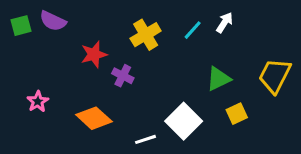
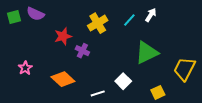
yellow trapezoid: (275, 76) -> (184, 69), moved
green triangle: (218, 79) -> (147, 53), size x1.4
yellow square: (237, 114) -> (158, 92), moved
white square: (184, 121) -> (123, 81), size x0.7

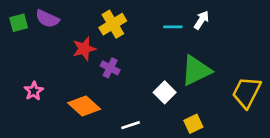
cyan line: (129, 20) -> (173, 27), turned 48
yellow cross: (98, 23) -> (113, 24), moved
white square: (123, 81) -> (165, 92), moved
yellow square: (158, 92) -> (193, 124), moved

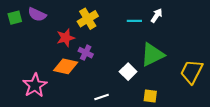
pink star: (34, 91) -> (35, 85), moved, size x1.6
orange diamond: (84, 106) -> (66, 66), moved, turned -30
yellow square: (193, 124) -> (150, 96), turned 32

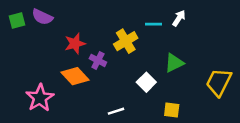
yellow cross: (88, 19) -> (126, 41), moved
green triangle: (152, 55) -> (174, 63), size x0.7
orange diamond: (66, 66) -> (75, 76), turned 35

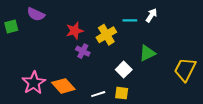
green square: (17, 21) -> (11, 27), moved
red star: (75, 44) -> (75, 31), moved
orange diamond: (75, 76) -> (63, 86), moved
yellow square: (172, 110) -> (122, 93), moved

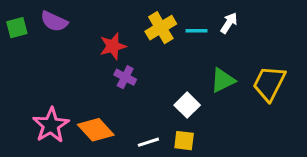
green square: (11, 27) -> (17, 28), moved
yellow cross: (106, 35) -> (161, 28), moved
yellow trapezoid: (185, 70) -> (269, 83), moved

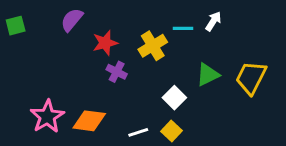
purple semicircle: (54, 21) -> (72, 20), moved, turned 105
yellow cross: (161, 28) -> (153, 46), moved
orange diamond: (96, 130) -> (89, 121), turned -40
yellow square: (184, 141) -> (172, 131), turned 36

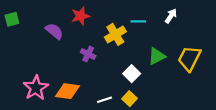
purple semicircle: (72, 20) -> (54, 31), moved, turned 90
white arrow: (213, 21) -> (171, 16), moved
red star: (105, 43) -> (80, 16), moved

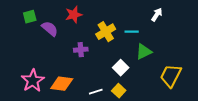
green square: (12, 19) -> (30, 17), moved
cyan line: (138, 21) -> (132, 32), moved
purple cross: (88, 54) -> (81, 50), turned -32
yellow trapezoid: (189, 58) -> (171, 76), moved

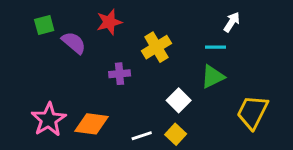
cyan line: (132, 32) -> (216, 47), moved

